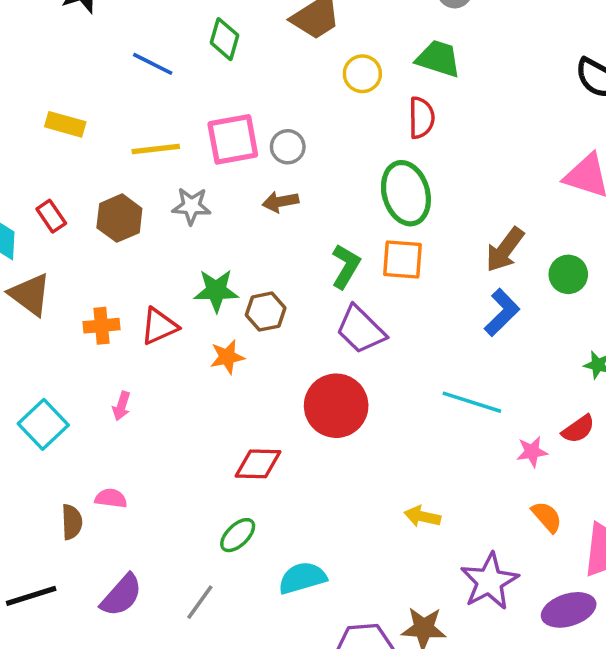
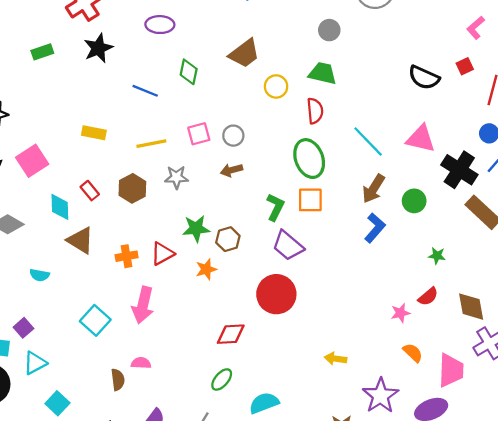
pink square: (233, 139) -> (199, 134), size x0.7
cyan line: (472, 402) -> (368, 142), moved, turned 33
pink arrow: (121, 406) -> (143, 305), size x2.0

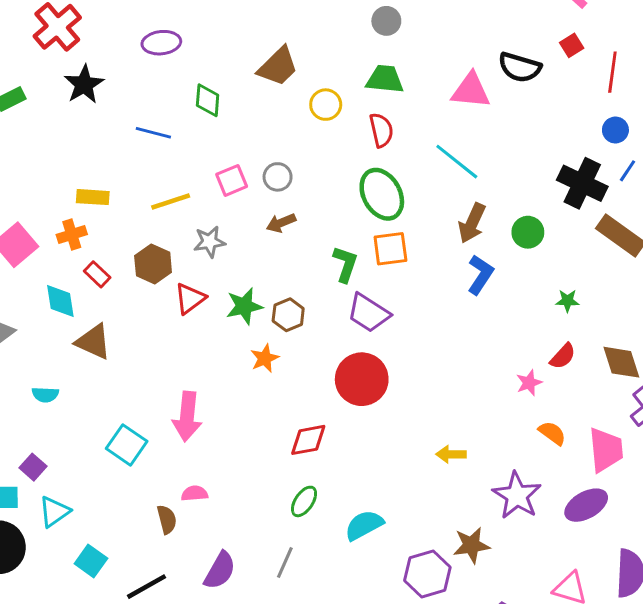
pink triangle: (421, 139) -> (471, 90), moved
red triangle: (162, 254) -> (190, 298), moved
orange cross: (127, 256) -> (72, 234), moved

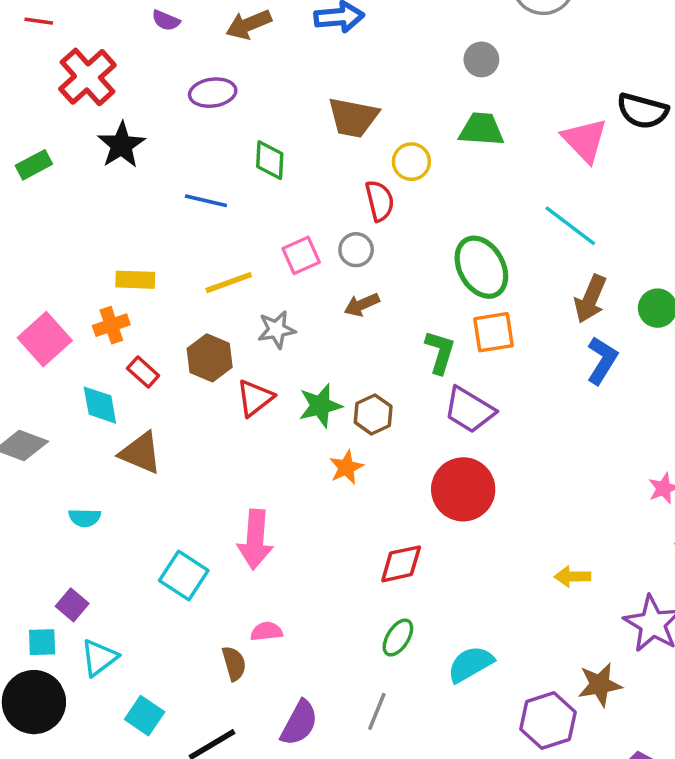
brown trapezoid: (278, 67) -> (353, 118), turned 57
pink triangle: (471, 90) -> (585, 140), turned 42
red semicircle: (381, 130) -> (380, 201), moved

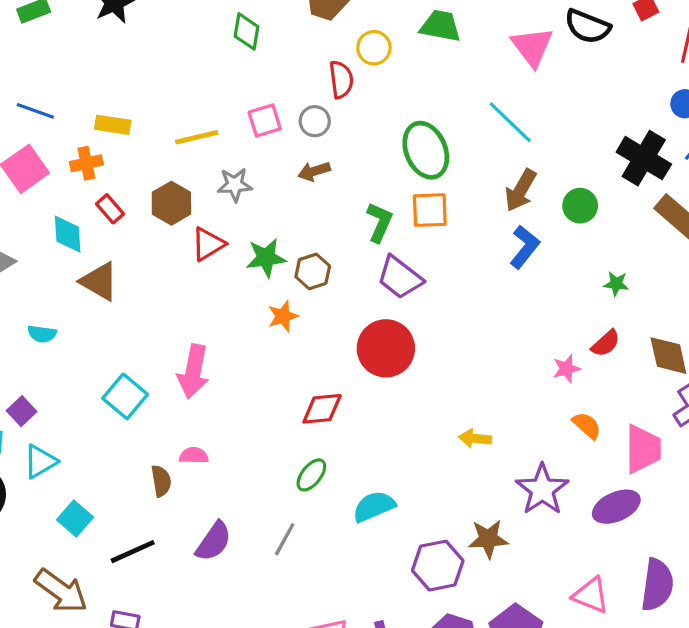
blue line: (206, 201) -> (35, 111), moved

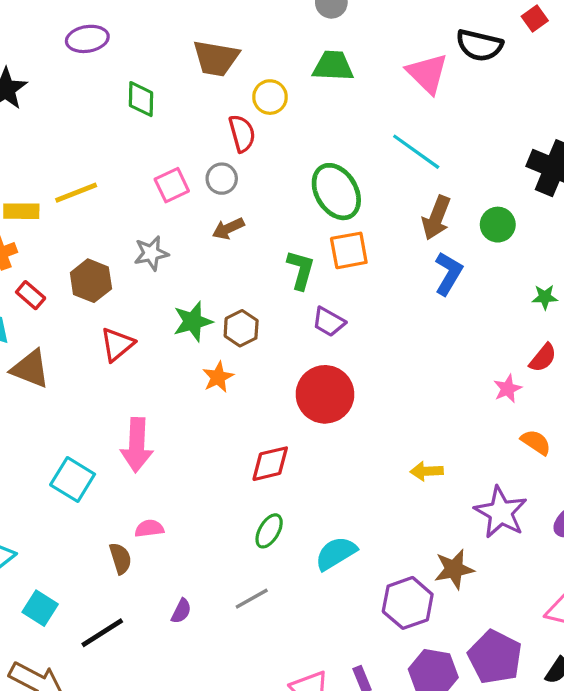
yellow line: (197, 137) -> (76, 193), moved
red triangle: (208, 244) -> (117, 344), moved
purple trapezoid: (400, 277) -> (329, 322), size x0.7
gray line: (285, 539) -> (252, 599), turned 40
purple semicircle: (214, 541) -> (181, 611), size x0.6

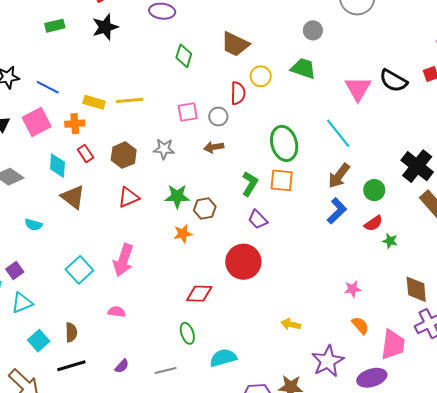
red semicircle: (543, 358) -> (373, 223), moved
green ellipse: (269, 531) -> (187, 333), turned -65
brown semicircle: (120, 558) -> (71, 332), moved

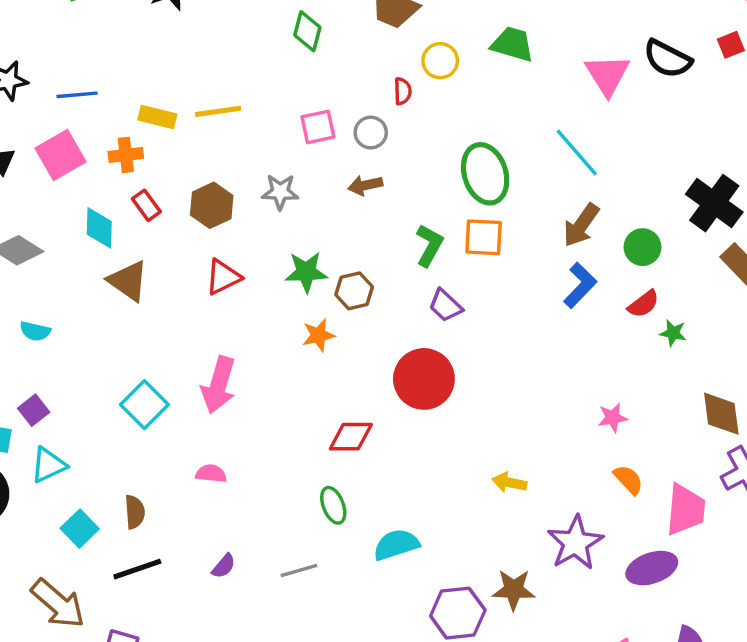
blue line: (48, 87) -> (77, 95), turned -30
red semicircle: (238, 93) -> (403, 91), size x0.7
cyan semicircle: (34, 225) -> (35, 331), moved

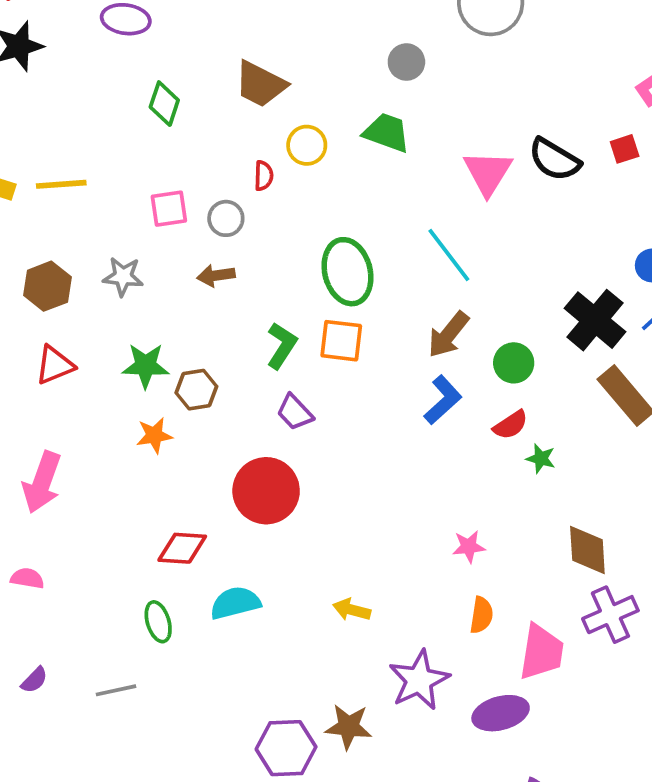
orange semicircle: (628, 480) -> (481, 615), turned 48
cyan semicircle: (396, 545) -> (235, 603), moved

